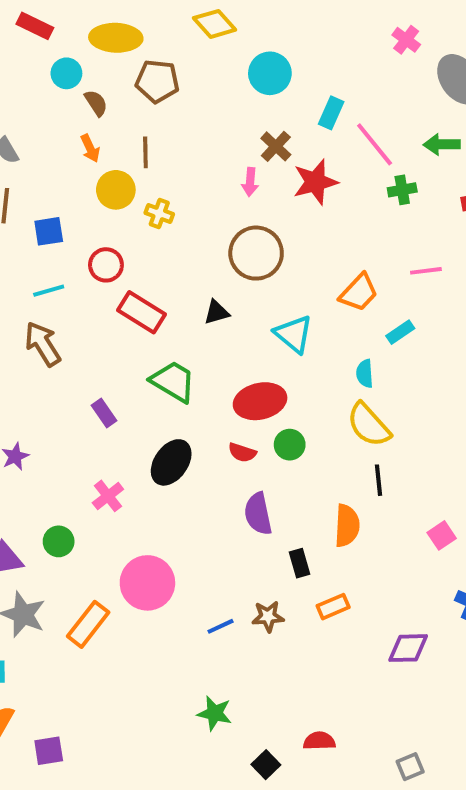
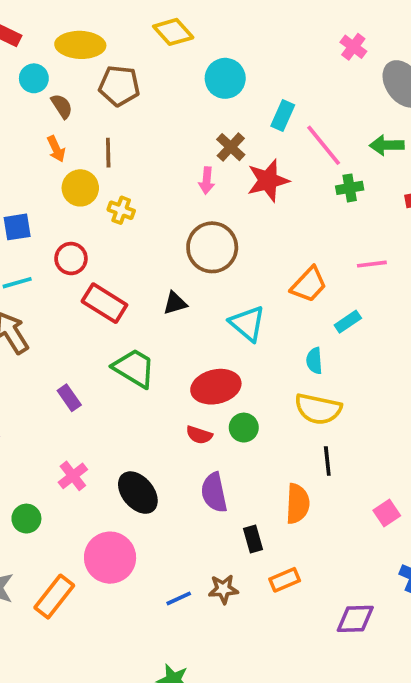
yellow semicircle: (369, 425) -> (318, 409), turned -36
black ellipse: (171, 462) -> (138, 493), moved, turned -75

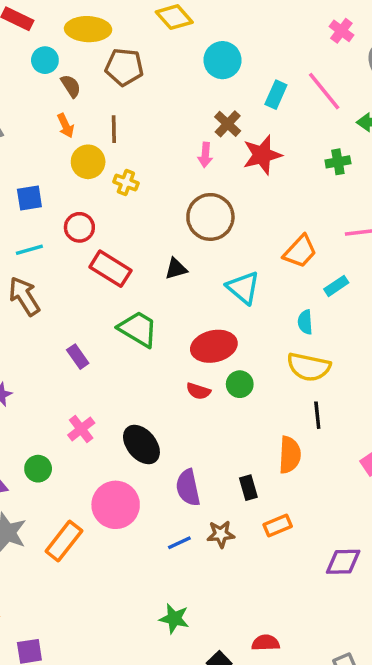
pink line: (324, 145) -> (324, 91), moved
purple semicircle: (214, 493) -> (188, 488), moved

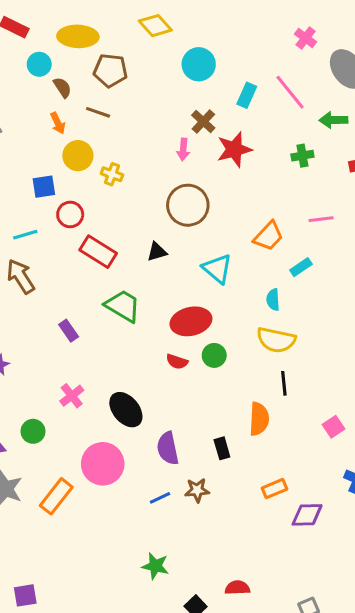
brown line: (114, 129) -> (98, 112), moved, turned -70
blue square: (29, 198) -> (44, 187), moved
orange rectangle: (278, 526) -> (275, 489), moved

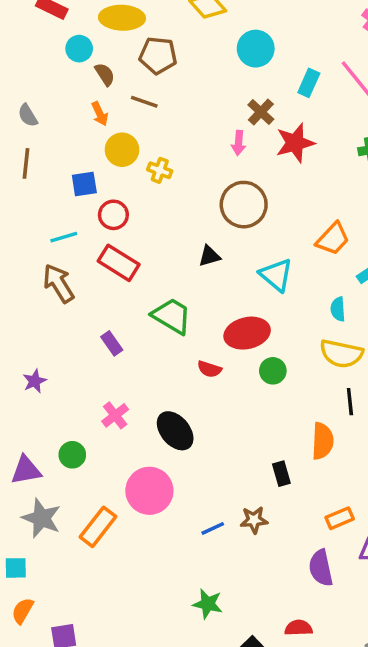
red rectangle: (98, 252) -> (119, 263), moved
red semicircle: (177, 362) -> (209, 369), moved
purple semicircle: (168, 448) -> (321, 568), moved

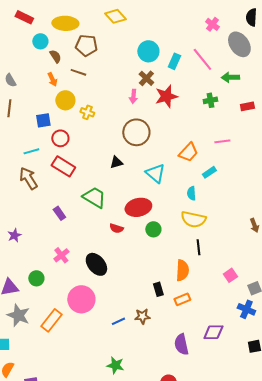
cyan circle: (256, 49) -> (148, 51), moved
orange rectangle: (340, 518) -> (182, 299), moved

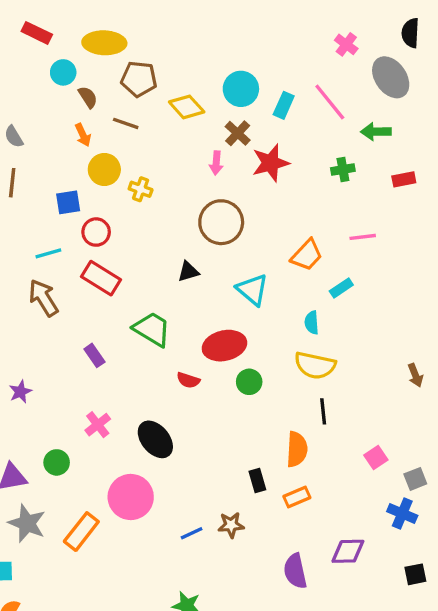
yellow diamond: (115, 16) -> (187, 107), moved

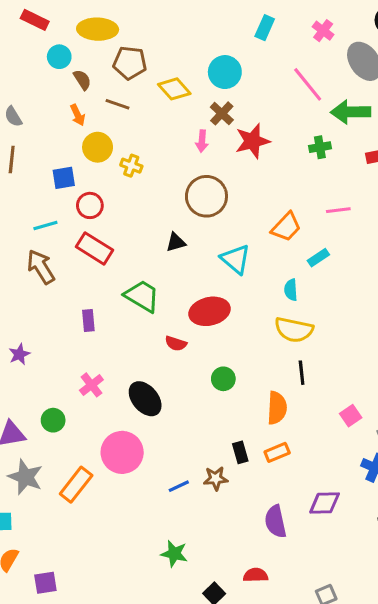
cyan rectangle: (284, 105) -> (265, 28), moved
green arrow: (376, 132) -> (351, 112), size x1.4
purple rectangle: (94, 355) -> (88, 321), turned 30
green circle: (249, 382) -> (223, 379), moved
black rectangle: (257, 481) -> (240, 452), moved

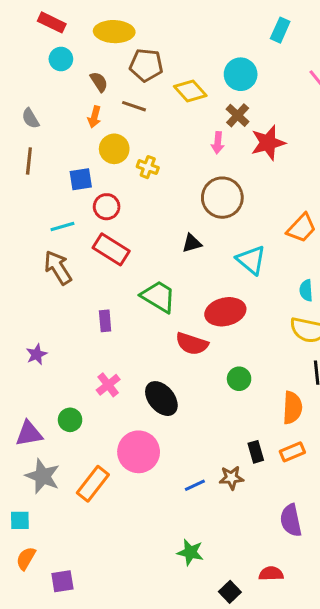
cyan circle: (59, 57) -> (61, 59), moved
orange arrow: (78, 115) -> (94, 117), turned 40
red semicircle: (176, 344) -> (192, 344), size x1.5

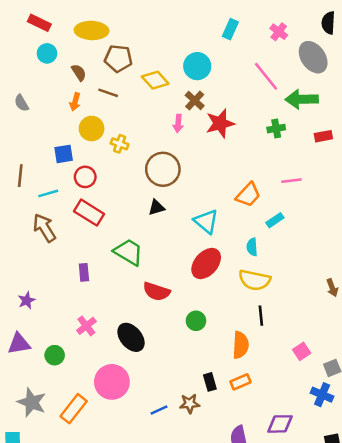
brown line: (29, 161) -> (20, 176), moved
brown circle: (222, 198) -> (163, 169), moved
red ellipse: (225, 312) -> (206, 263), moved, turned -36
purple triangle: (29, 434) -> (19, 344), moved

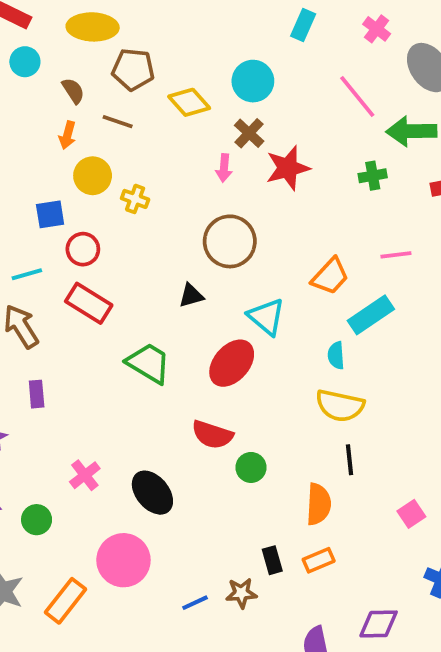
brown circle: (163, 169) -> (230, 241), moved
cyan rectangle: (275, 220) -> (371, 315), size x1.6
red ellipse: (206, 263) -> (232, 363), moved
purple rectangle: (84, 272) -> (37, 394), moved
red semicircle: (156, 292) -> (212, 435), moved

